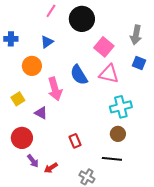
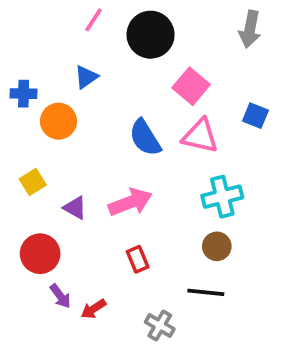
gray arrow: (136, 35) -> (250, 29), moved
blue cross: (11, 39) -> (24, 94), moved
pink arrow: (55, 89) -> (130, 202), moved, turned -95

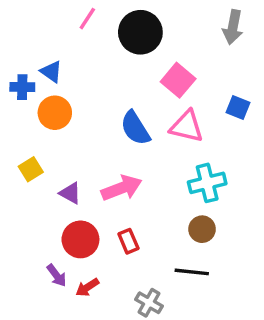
blue triangle: (86, 77) -> (51, 72), moved, turned -50
red circle: (40, 254) -> (80, 239), moved

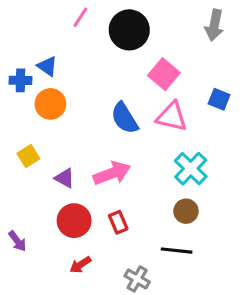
cyan cross: (207, 183) -> (191, 169), turned -32
purple arrow: (57, 275) -> (17, 241), moved

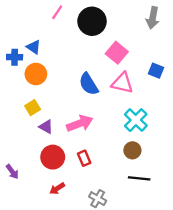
yellow square: (28, 156) -> (33, 108), moved
black line: (177, 251) -> (139, 178), moved

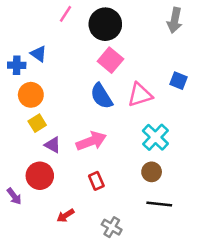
pink square: (117, 53) -> (110, 60), moved
orange circle: (36, 74) -> (31, 95), moved
pink triangle: (122, 83) -> (140, 95), turned -30
red circle: (53, 157) -> (40, 176), moved

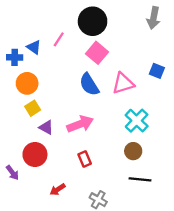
pink line: (65, 14) -> (59, 39), moved

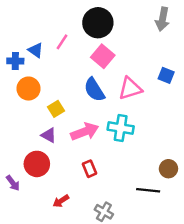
yellow square: (33, 108) -> (56, 109), moved
cyan cross: (137, 121) -> (121, 128), moved, turned -35
brown circle: (133, 151) -> (168, 169), moved

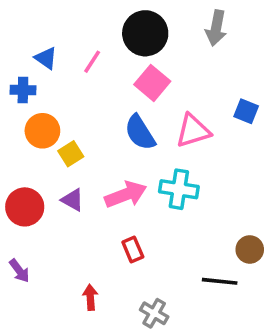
gray arrow: (162, 19) -> (216, 28), moved
blue triangle: (36, 50) -> (46, 58), moved
yellow square: (56, 109) -> (71, 154), moved
red circle: (37, 164) -> (25, 207), moved
red arrow: (61, 201) -> (90, 297), turned 119

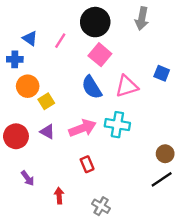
brown circle: (250, 249) -> (165, 154), moved
purple arrow: (19, 271) -> (28, 178), moved
black line: (220, 281) -> (162, 179), moved, turned -40

